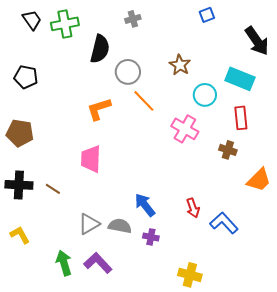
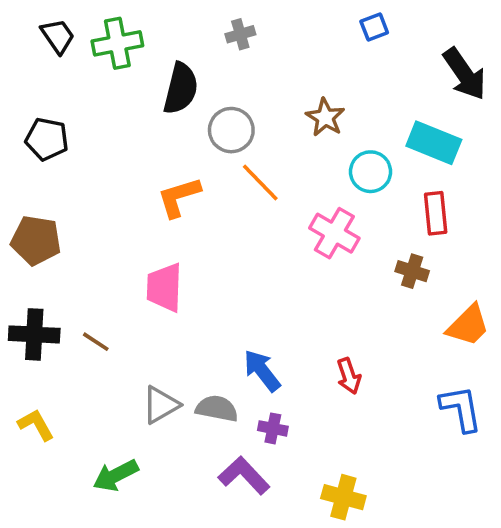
blue L-shape: (224, 223) -> (461, 409), moved, turned 32
green arrow: (64, 263) -> (116, 475), turned -100
purple L-shape: (98, 263) -> (244, 475), moved

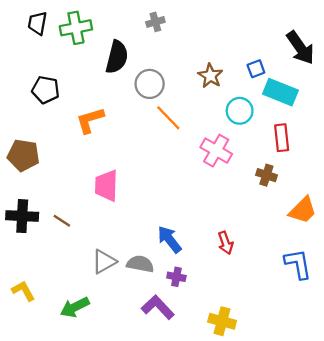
blue square: (374, 27) -> (256, 69), moved
black trapezoid: (58, 36) -> (37, 23), turned -135
black pentagon: (47, 139) -> (46, 90), moved
orange L-shape: (179, 197) -> (90, 120), moved
yellow L-shape: (36, 425) -> (23, 291), moved

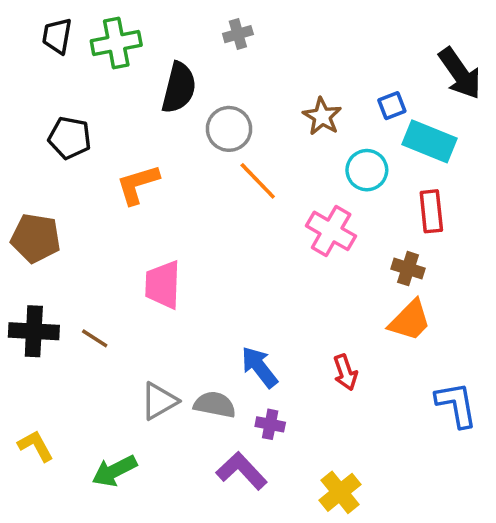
orange trapezoid: (303, 210) -> (410, 320), moved
yellow cross: (222, 321) -> (340, 492), turned 36

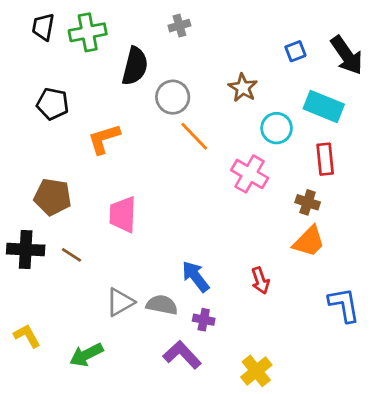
blue square: (392, 106) -> (295, 51), moved
brown pentagon: (36, 238) -> (53, 197), moved

